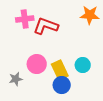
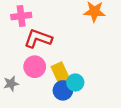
red L-shape: (46, 26) -> (38, 39), moved
cyan circle: (83, 65) -> (75, 82), moved

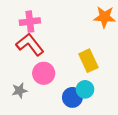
red L-shape: (38, 39) -> (30, 45), moved, turned 32
yellow rectangle: (61, 73) -> (88, 61), moved

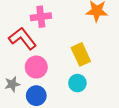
pink cross: (30, 22) -> (41, 17), moved
blue circle: (72, 97) -> (36, 96), moved

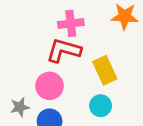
pink cross: (41, 17) -> (71, 23), moved
red L-shape: (23, 38) -> (64, 50), moved, turned -36

